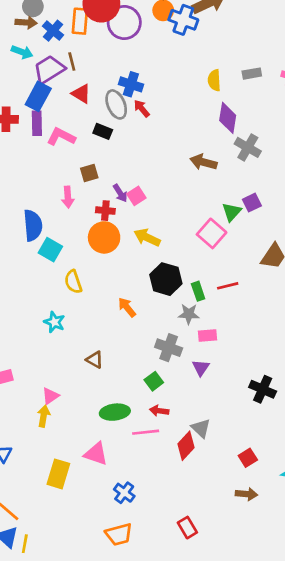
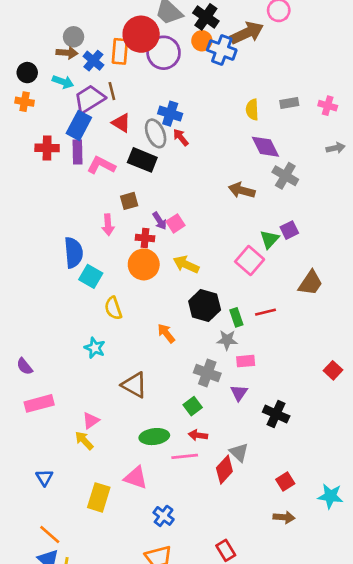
purple diamond: (228, 118) -> (265, 147), turned -36
black rectangle: (103, 131) -> (142, 160), size x1.5
brown triangle: (95, 360) -> (134, 385), size x1.5
black cross: (263, 389) -> (276, 414), moved
yellow arrow: (44, 416) -> (84, 441), turned -54

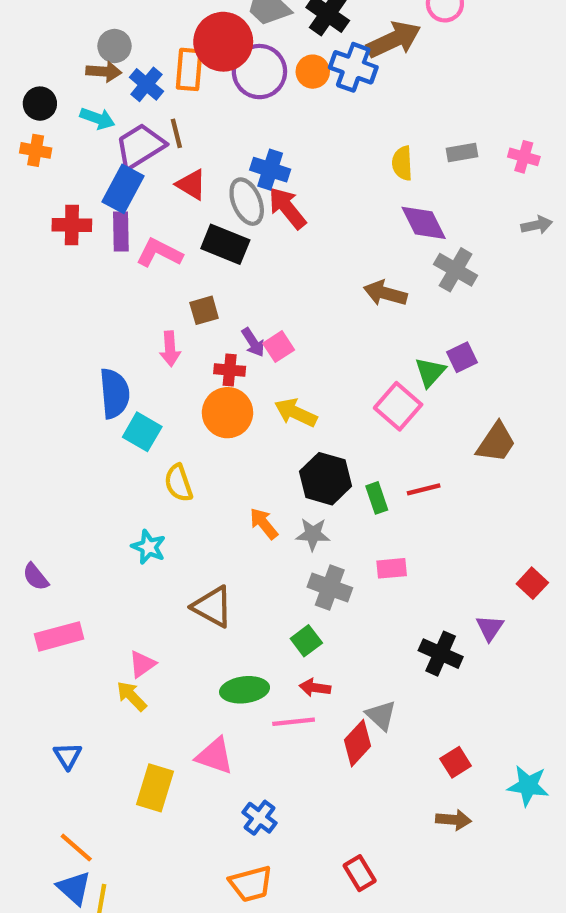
orange circle: (202, 41) -> (313, 72), moved
red arrow: (181, 137) -> (287, 208), size x1.5
gray star: (227, 340) -> (313, 534), moved
purple triangle: (239, 393) -> (490, 628), moved

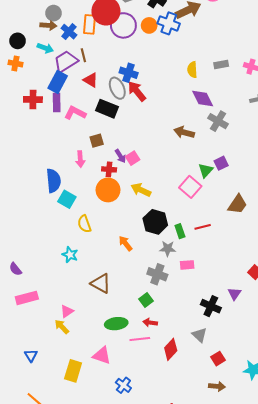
gray star: (313, 534) -> (168, 249), moved
gray triangle: (381, 715) -> (199, 335), moved

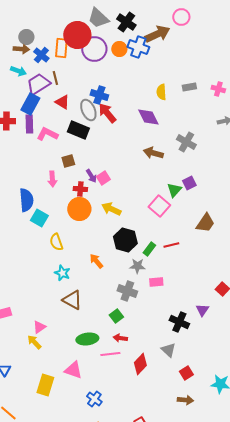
purple diamond: (203, 98) -> (148, 117), moved
green rectangle: (180, 231) -> (149, 249), turned 56
cyan star: (70, 255) -> (62, 273), moved

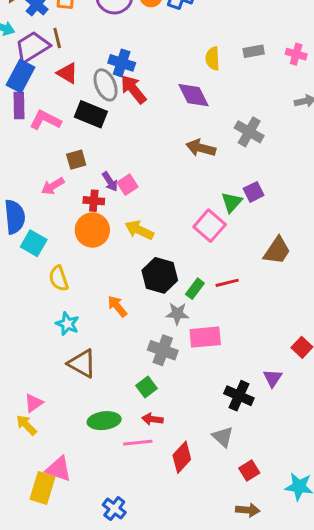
pink arrow: (52, 179) -> (53, 186), turned 63
pink rectangle: (156, 282) -> (205, 337), size x1.5
pink triangle: (73, 370) -> (59, 469), moved

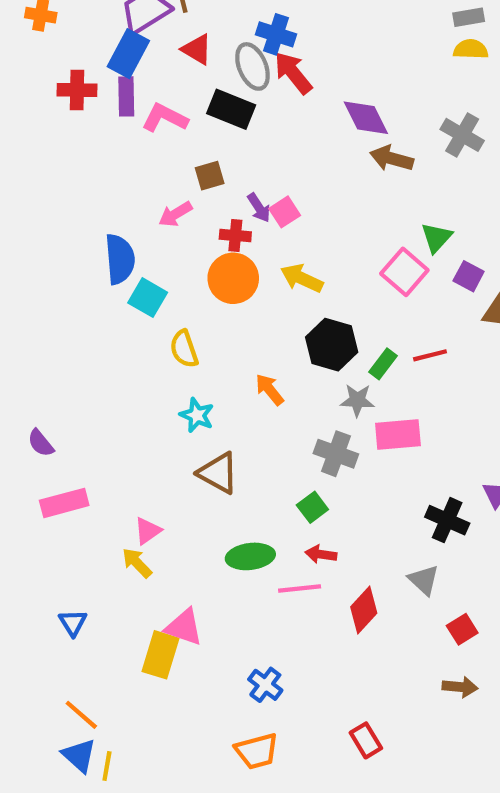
yellow semicircle: (213, 59) -> (471, 49), moved, turned 95
purple diamond: (193, 95) -> (366, 118), moved
purple square: (254, 192) -> (469, 276), moved, turned -36

